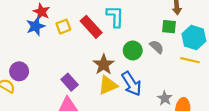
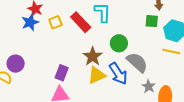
gray semicircle: (157, 47) -> (137, 62), moved, size x1.6
purple rectangle: (70, 82) -> (62, 73), turned 63

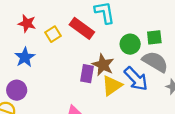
green square: (152, 21) -> (154, 37), moved
blue star: (30, 22) -> (25, 57), moved
purple rectangle: (62, 73) -> (87, 74), moved

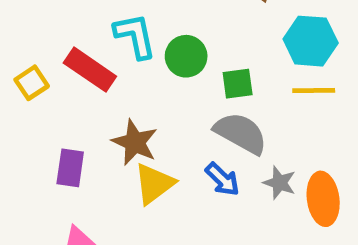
green circle: (130, 44) -> (186, 56), moved
purple rectangle: (87, 74) -> (70, 168), moved
blue arrow: (136, 79) -> (222, 179), moved, size x0.7

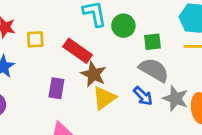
red rectangle: (90, 70) -> (78, 51), moved
yellow square: (32, 83) -> (35, 39), turned 30
gray star: (279, 183) -> (175, 99), size x1.4

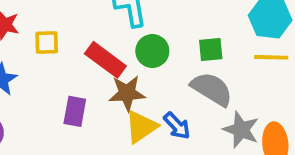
green circle: (123, 26) -> (152, 51), moved
brown star: (93, 74) -> (127, 93), turned -30
blue arrow: (143, 96) -> (177, 126), moved

